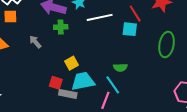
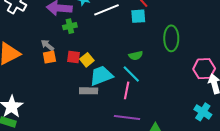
orange square: (10, 17) -> (49, 57), moved
green ellipse: (167, 44) -> (171, 38), moved
red square: (56, 83) -> (74, 57), moved

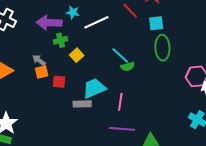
cyan square: (138, 16) -> (156, 23), moved
red square: (74, 57) -> (59, 82), moved
yellow square: (87, 60) -> (77, 55), moved
cyan line: (131, 74) -> (120, 55), moved

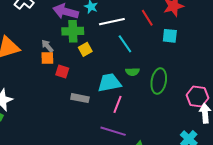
green cross: (61, 40) -> (73, 31), size x1.5
green ellipse: (162, 48) -> (159, 81), moved
cyan line: (120, 55) -> (125, 44), moved
cyan trapezoid: (94, 88) -> (109, 83), moved

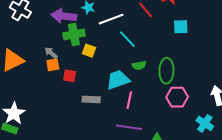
cyan square: (170, 36) -> (181, 27), moved
yellow square: (85, 49) -> (89, 51), turned -32
pink hexagon: (198, 97) -> (177, 97), moved

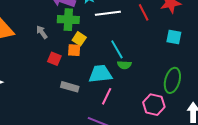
cyan line: (127, 39) -> (117, 49), moved
orange square: (53, 65) -> (74, 50), moved
green ellipse: (166, 71) -> (172, 80), moved

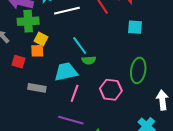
pink hexagon: (154, 105) -> (111, 90), moved

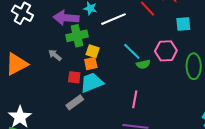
cyan trapezoid: (66, 72) -> (92, 83), moved
gray rectangle: (37, 88) -> (75, 102), moved, turned -36
pink hexagon: (111, 90) -> (166, 51), moved

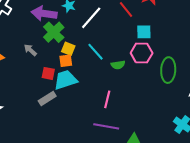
white line: (113, 19) -> (91, 18), turned -30
cyan square: (183, 24) -> (144, 32), moved
green cross: (77, 36) -> (54, 32), turned -35
cyan line: (132, 51) -> (95, 52), moved

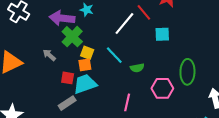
white line: (91, 18) -> (124, 23), moved
pink hexagon: (142, 53) -> (162, 88), moved

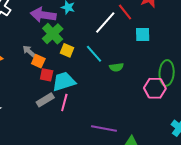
orange square: (85, 65) -> (38, 61), moved, turned 32
pink hexagon: (162, 88) -> (155, 88), moved
pink line: (127, 102) -> (64, 102), moved

